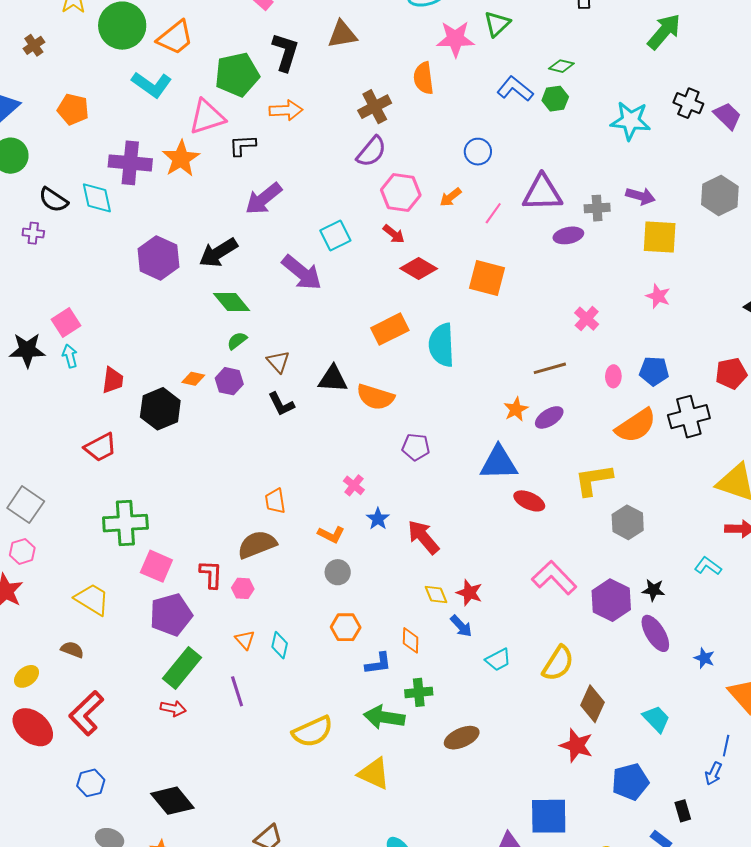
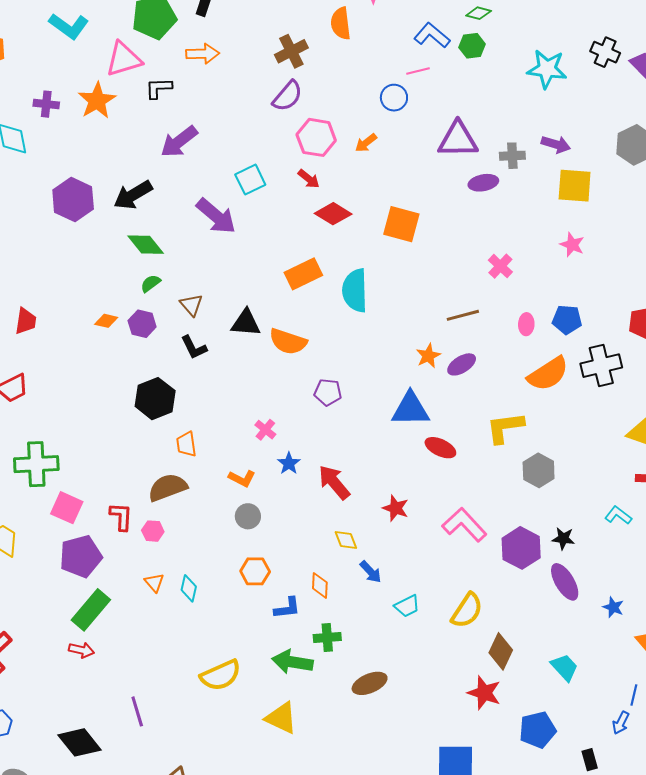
purple cross: (130, 163) -> (46, 104), size x0.6
pink line: (493, 213) -> (418, 71), moved, turned 40
black hexagon: (160, 409) -> (155, 399), moved
red star: (469, 593) -> (396, 508), moved
purple line: (237, 691) -> (137, 711), moved

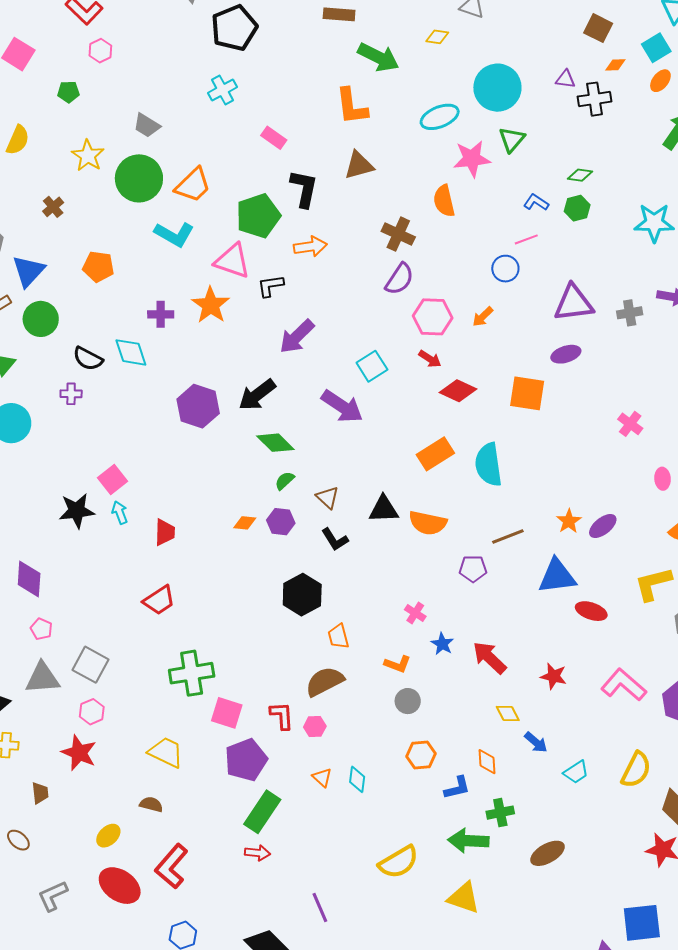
blue L-shape: (432, 35) -> (536, 202), size x0.7
brown cross: (291, 51) -> (398, 234), turned -32
pink triangle: (124, 59) -> (232, 261), turned 42
purple ellipse: (483, 183) -> (566, 354), moved
brown line: (463, 315) -> (508, 537), moved

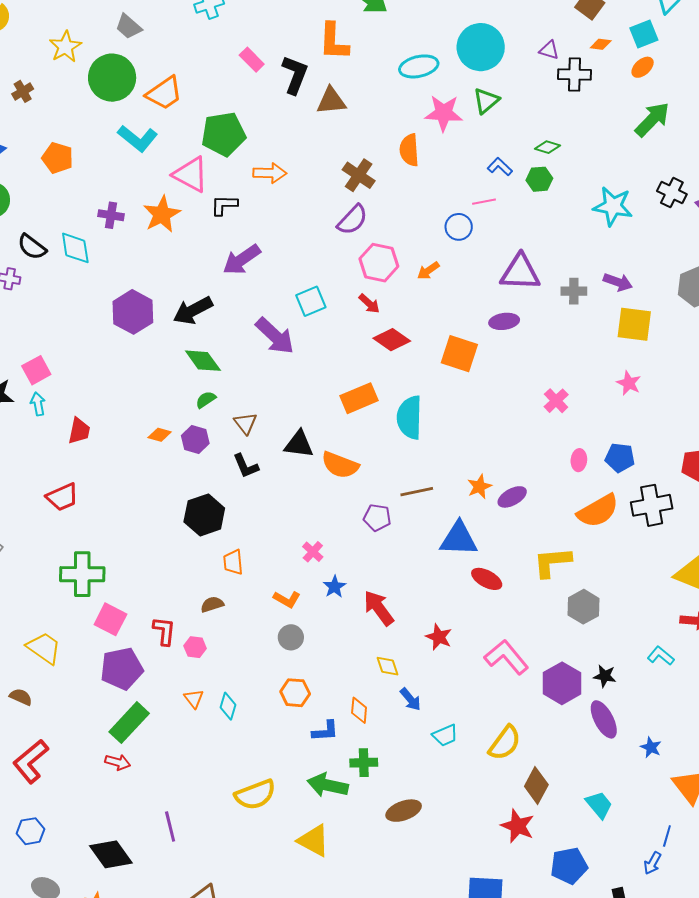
black L-shape: (304, 189) -> (295, 75), moved
brown semicircle: (325, 681) -> (212, 604), size x0.6

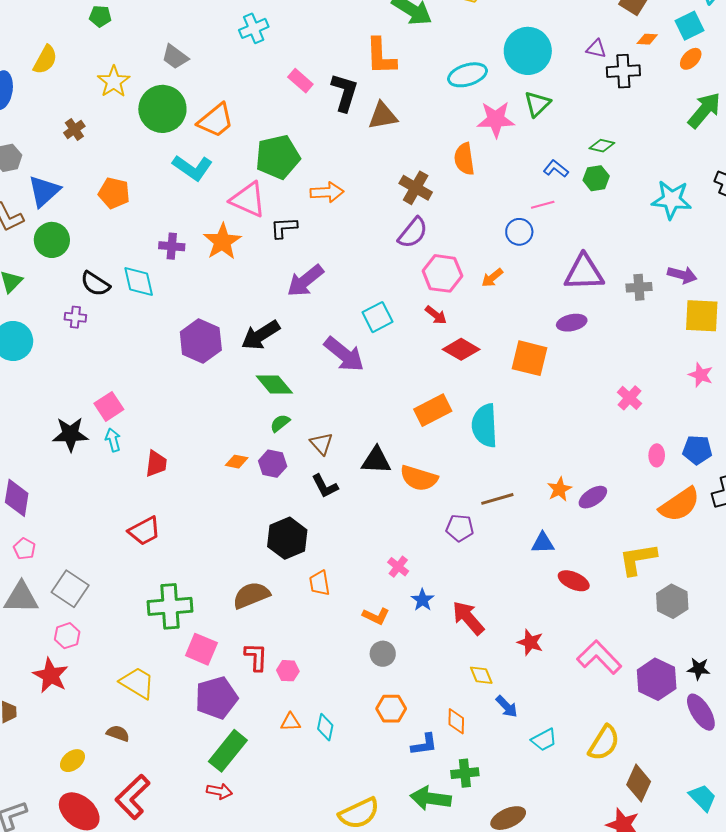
blue triangle: (459, 539) -> (543, 543), size x0.6
brown semicircle: (212, 604) -> (251, 595), moved, size x1.6
orange triangle: (194, 699) -> (291, 722), turned -50

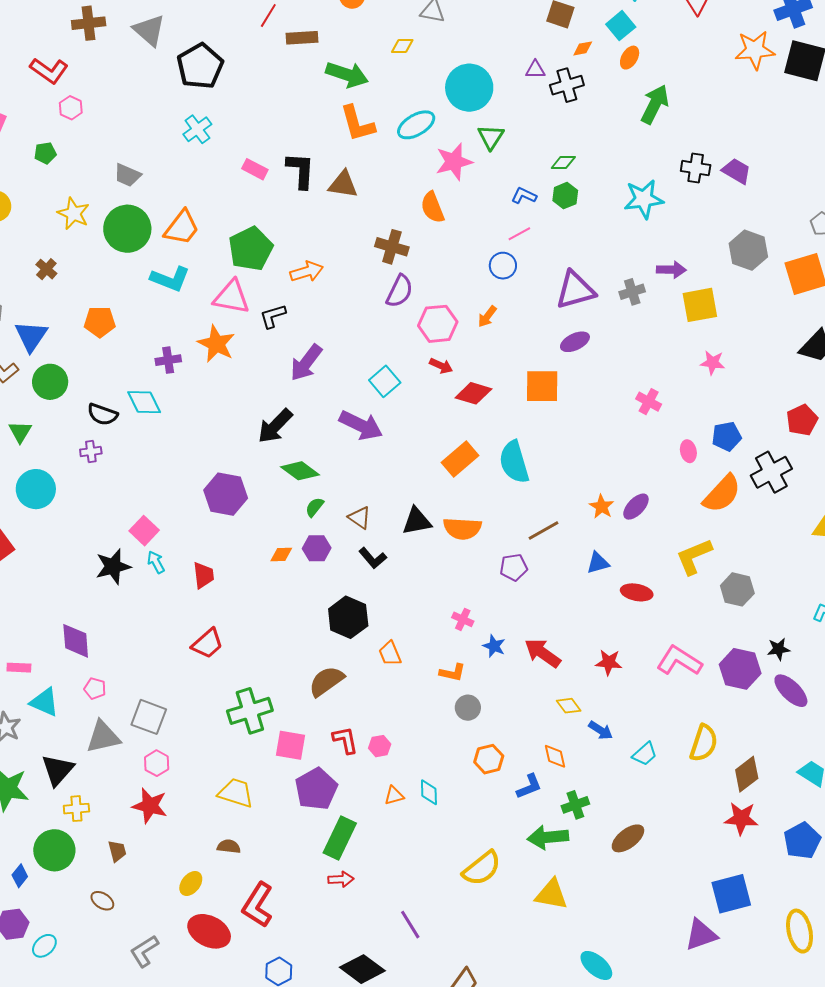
orange L-shape: (381, 56) -> (357, 124), moved
brown triangle: (383, 116) -> (343, 184), turned 32
purple hexagon: (201, 341) -> (226, 494), moved
brown diamond: (639, 783) -> (747, 774), turned 42

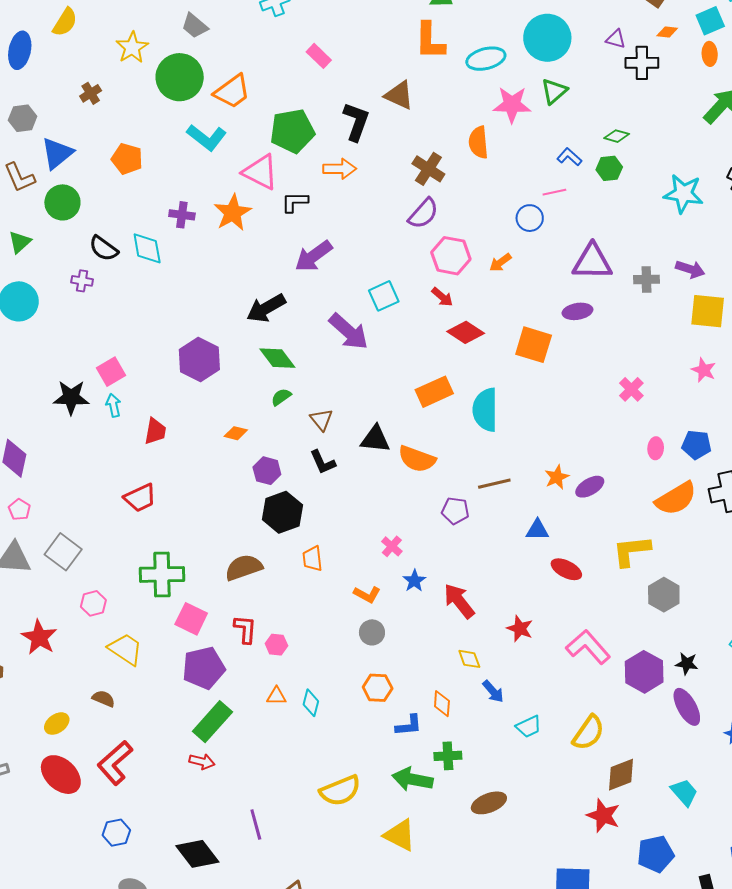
orange ellipse: (630, 58) -> (710, 54), turned -50
black L-shape: (301, 170) -> (356, 122), moved
purple hexagon: (317, 548) -> (267, 471), moved
pink hexagon: (157, 763) -> (93, 603), moved

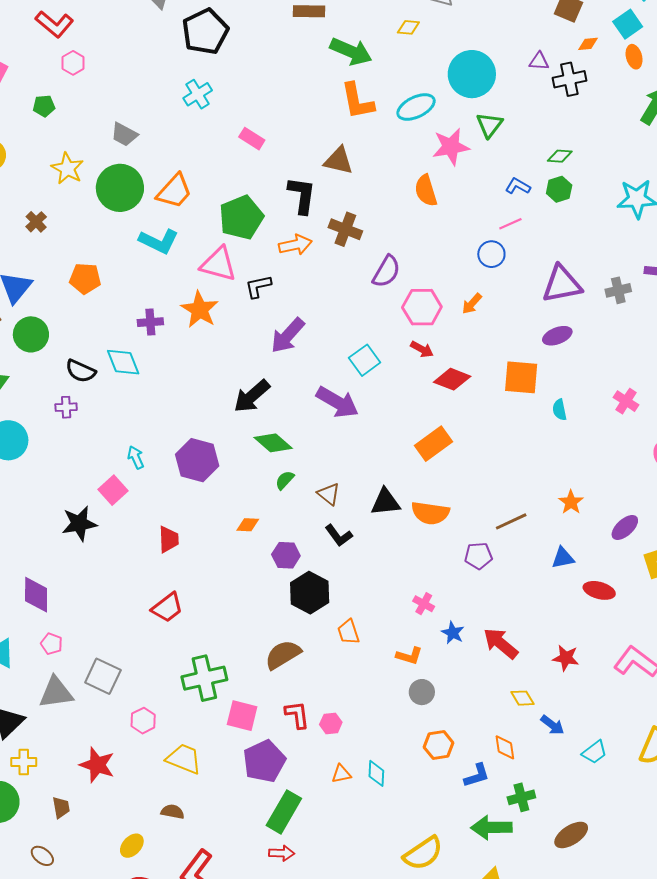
brown cross: (428, 169) -> (345, 229), moved
cyan arrow: (113, 405) -> (136, 457), moved
cyan semicircle: (485, 410) -> (559, 410), moved, size x0.5
purple ellipse: (590, 487) -> (625, 527), moved

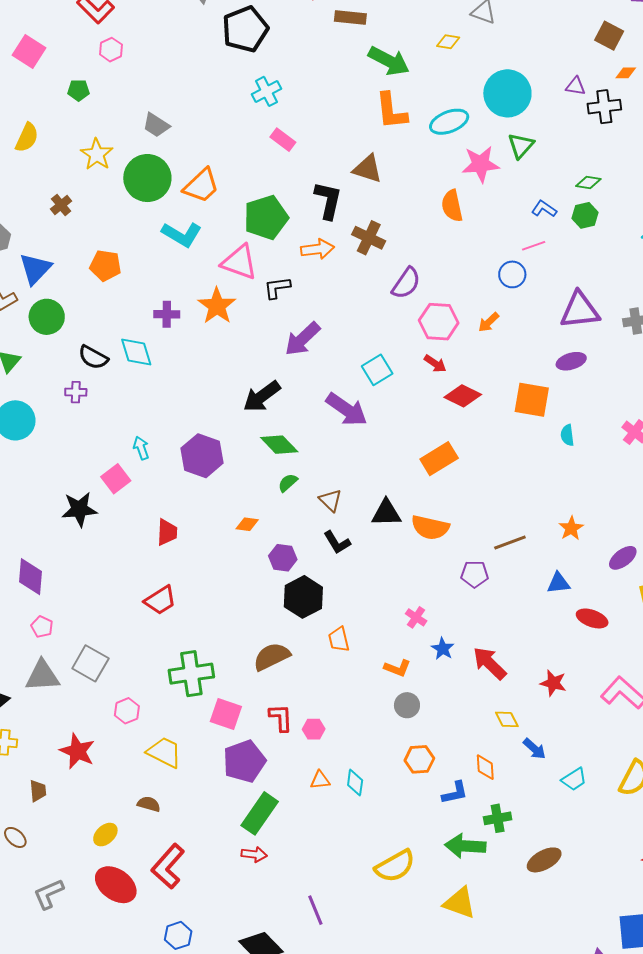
cyan cross: (198, 94) -> (266, 91), moved

